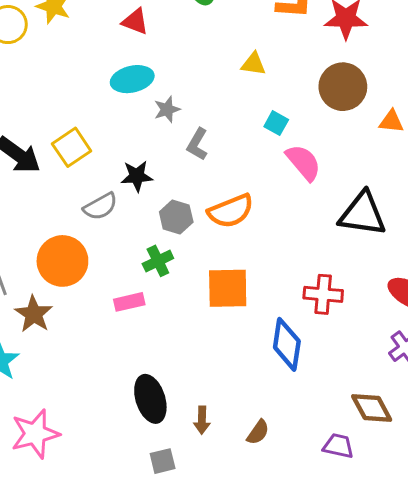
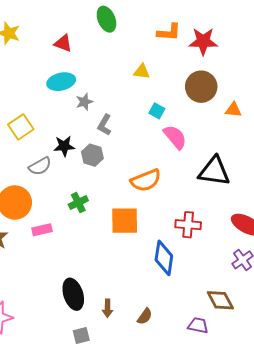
orange semicircle: (231, 211) -> (146, 180), moved
gray hexagon: (176, 217) -> (92, 155), moved
pink rectangle: (129, 302) -> (42, 230), moved

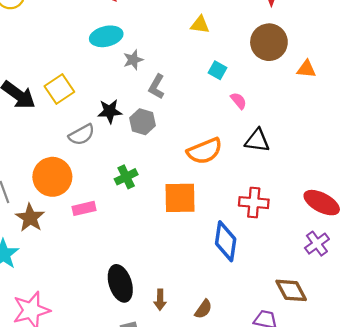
pink semicircle: (175, 137) -> (239, 101), size x0.6
black triangle: (214, 171) -> (257, 141), moved, size x0.7

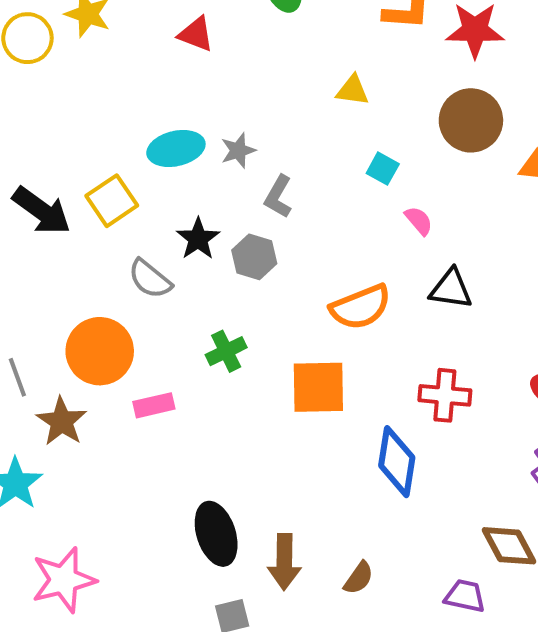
cyan ellipse: (106, 36) -> (176, 148), moved
black star: (110, 111) -> (198, 239), turned -30
gray semicircle: (82, 135) -> (150, 279), turned 68
brown arrow: (160, 300) -> (284, 562), size x1.5

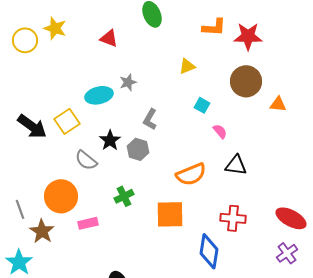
yellow triangle: (353, 90) -> (187, 66), turned -30
gray star: (238, 150) -> (128, 82), moved

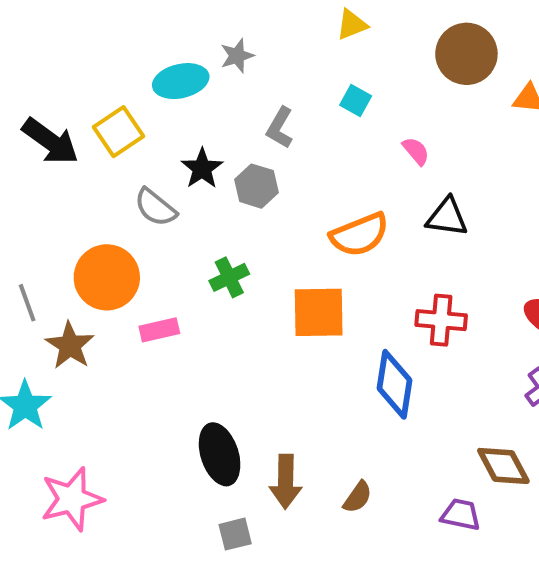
cyan square: (202, 105) -> (356, 100), moved

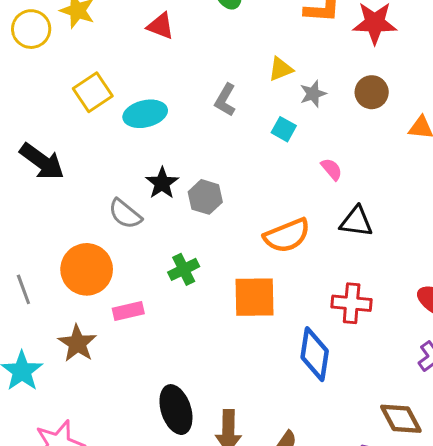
brown circle: (466, 54) -> (372, 92), size x0.7
gray star: (237, 56) -> (313, 94), moved
gray L-shape: (280, 128) -> (225, 100), moved
yellow square: (118, 132) -> (93, 92), moved
brown star: (70, 345) -> (77, 343), moved

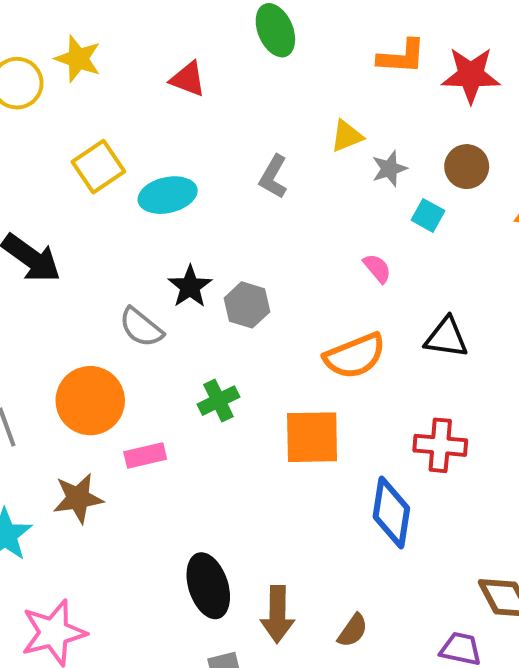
cyan square: (284, 129) -> (428, 215), moved
pink semicircle: (332, 169) -> (377, 268), moved
brown star: (77, 343) -> (78, 498), turned 30

